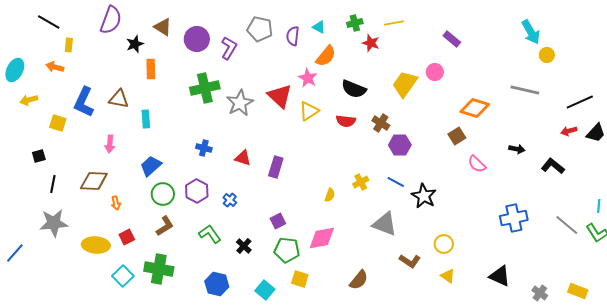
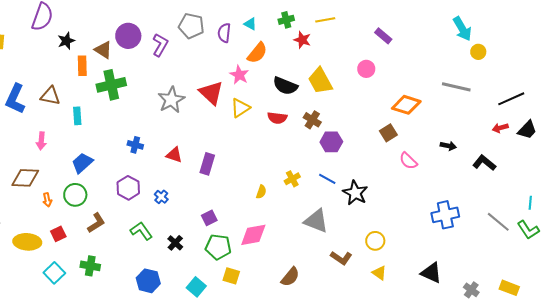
brown triangle: (163, 27) -> (103, 50), moved
yellow trapezoid: (405, 84) -> (320, 81), moved, turned -64
green cross: (205, 88) -> (111, 85), moved
green circle: (163, 194) -> (75, 195), moved
green cross: (159, 269) -> (90, 266), size x0.7

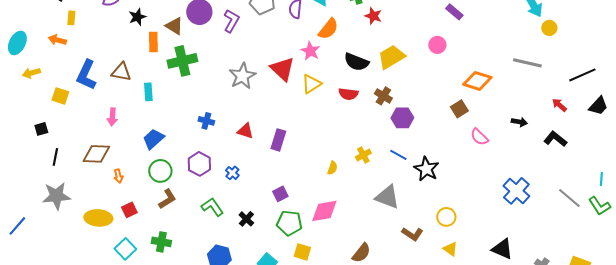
yellow trapezoid: (320, 81) -> (391, 57), turned 88
red arrow: (500, 128) -> (559, 105), moved, turned 56
green circle: (75, 195) -> (160, 171), moved
blue cross: (445, 215) -> (516, 191), turned -36

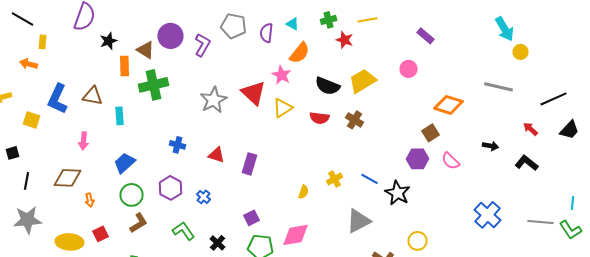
purple hexagon: (402, 118) -> (418, 159), moved
gray triangle: (387, 197) -> (358, 221), turned -48
gray line: (569, 198) -> (540, 222), turned -35

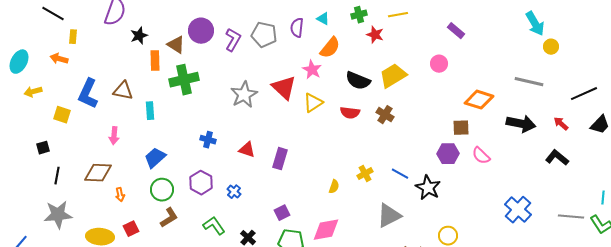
gray pentagon: (234, 26) -> (264, 35), moved
brown square: (430, 133) -> (461, 128), turned 30
black arrow: (490, 146) -> (521, 124), moved, size x1.8

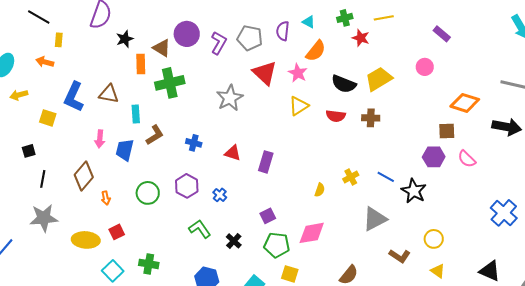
red triangle: (284, 88) -> (265, 73), moved
brown cross: (385, 115) -> (371, 118), turned -30
blue trapezoid: (155, 158) -> (125, 150), moved, turned -35
brown diamond: (98, 173) -> (84, 176), turned -52
brown L-shape: (169, 218) -> (155, 135), moved

